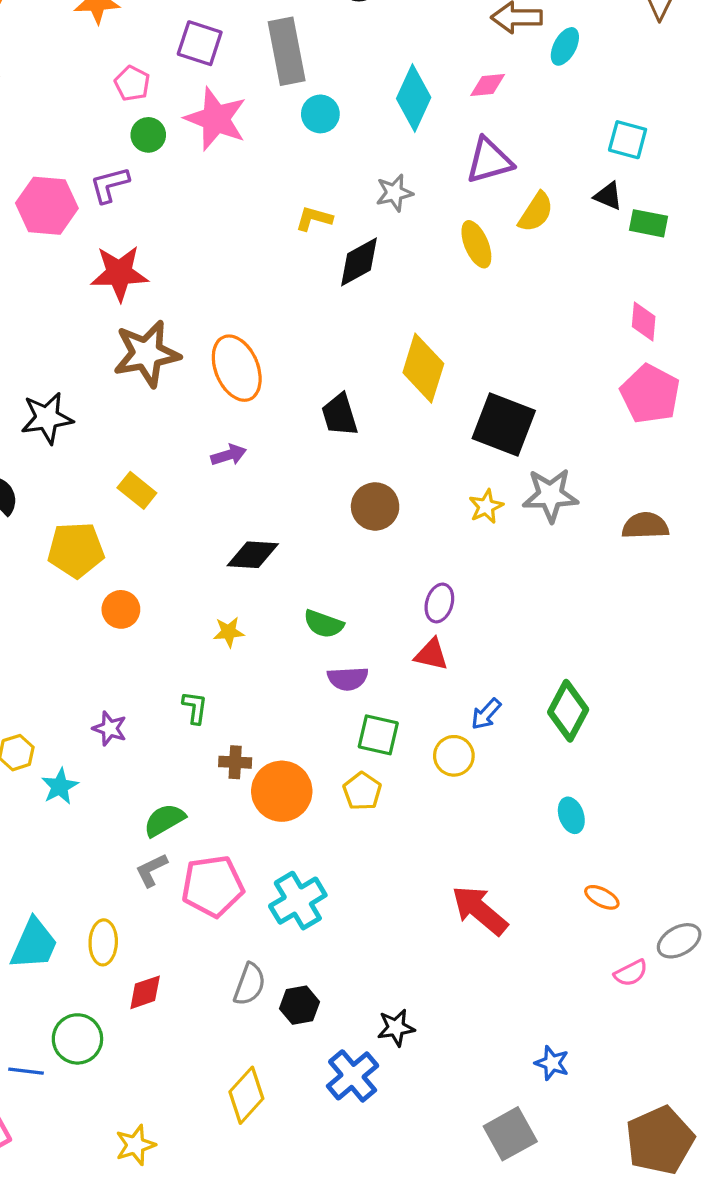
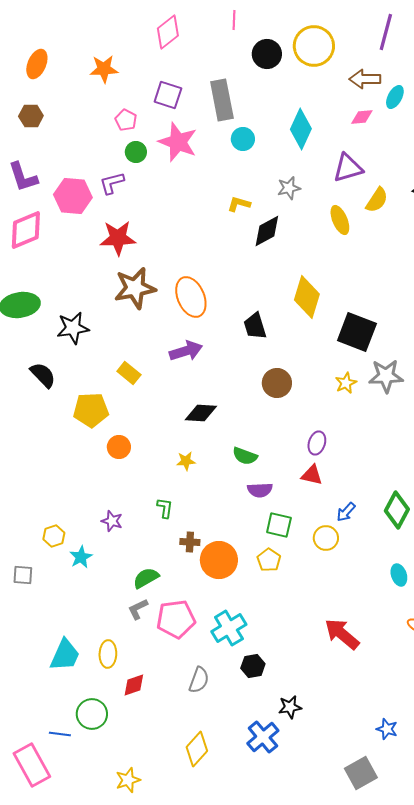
pink diamond: (488, 85) -> (362, 117), moved
purple arrow: (229, 455) -> (186, 351), size x1.5
black hexagon: (299, 1005) -> (253, 666), moved

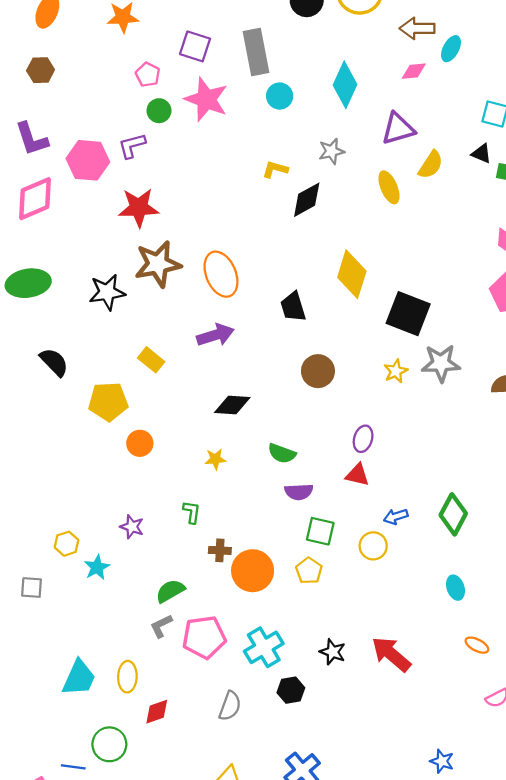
black star: (73, 328) -> (107, 292), moved
blue arrow: (346, 512) -> (396, 517), turned 30
black star: (290, 707) -> (333, 652), moved, turned 30

